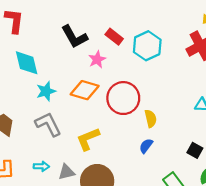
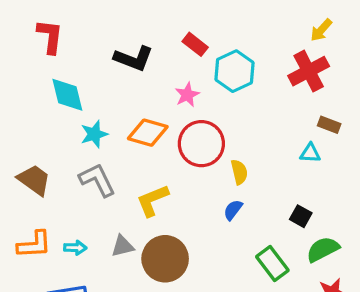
black L-shape: (74, 37) -> (134, 58), turned -40
red rectangle: (114, 37) -> (195, 44), moved
pink star: (97, 59) -> (187, 95), moved
cyan arrow: (41, 166) -> (75, 248), moved

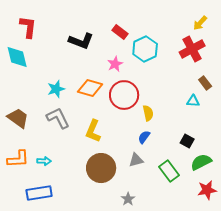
cyan diamond: (67, 95) -> (17, 57), moved
brown rectangle: (329, 125) -> (205, 83), turned 32
yellow L-shape: (152, 200) -> (93, 131), turned -45
gray triangle: (123, 246) -> (136, 160), moved

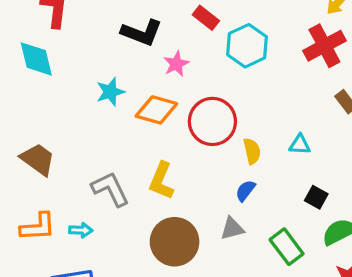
pink star: (115, 64) -> (176, 64), moved
cyan star: (56, 89) -> (110, 92), moved
cyan triangle: (193, 101) -> (300, 145), moved
gray L-shape: (58, 118) -> (110, 189), moved

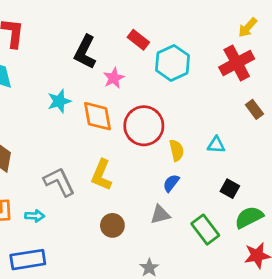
black L-shape: (142, 33) -> (85, 52), turned 96
orange diamond: (156, 110) -> (97, 116), turned 64
brown circle: (175, 242) -> (112, 225), size x0.6

